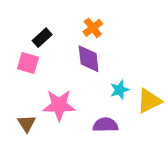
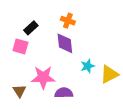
orange cross: (93, 28) -> (68, 21), turned -32
purple semicircle: (105, 125) -> (64, 93), moved

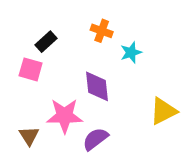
purple diamond: (65, 43) -> (97, 86), moved
cyan star: (88, 66) -> (131, 52), moved
purple semicircle: (64, 93) -> (95, 139), turned -36

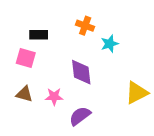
black rectangle: (46, 42) -> (39, 35), turned 42
pink star: (65, 116) -> (54, 97), size x0.6
brown triangle: (29, 136) -> (24, 94), moved, turned -42

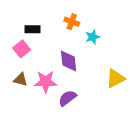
pink square: (26, 58) -> (22, 49), turned 35
pink star: (54, 97) -> (46, 82), size x1.5

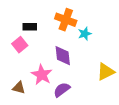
orange cross: (72, 22) -> (66, 20), size x1.5
brown triangle: (21, 80) -> (19, 88), moved
pink star: (46, 82) -> (42, 75), turned 30

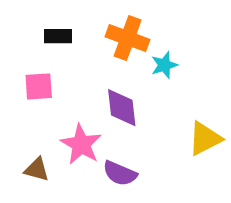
black rectangle: (30, 27) -> (58, 36), moved
pink square: (20, 45) -> (39, 86), turned 35
purple semicircle: (62, 90) -> (120, 173), turned -120

